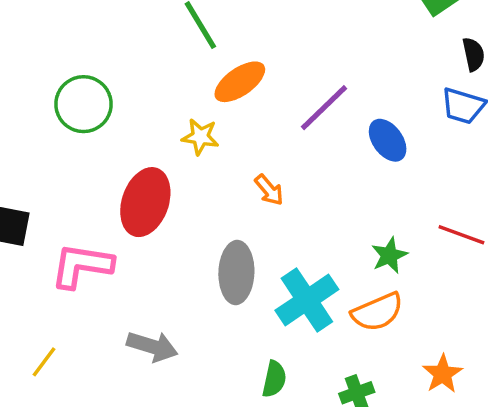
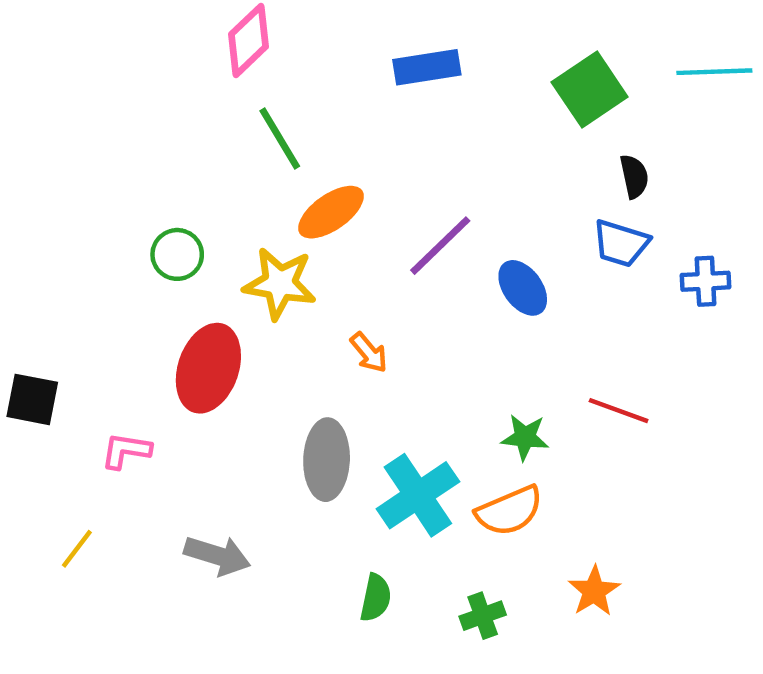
green circle: (83, 104) -> (177, 254), moved, size x0.7
yellow star: (200, 137) -> (280, 283), size x1.5
green star: (389, 255) -> (525, 437), turned 30
pink L-shape: (82, 266) -> (126, 451), size x0.6
yellow line: (44, 362) -> (77, 549), moved

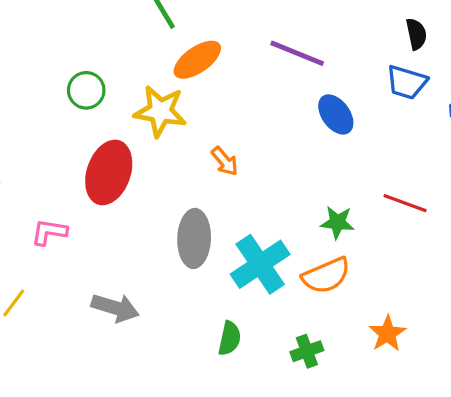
purple line: (440, 246) -> (297, 53), moved, turned 66

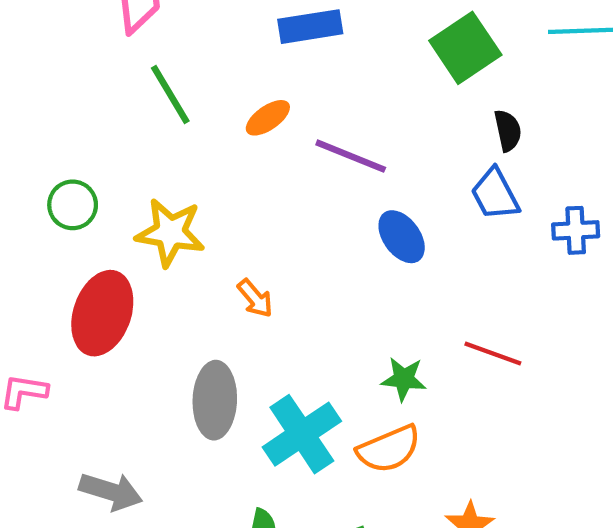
orange ellipse: (197, 60) -> (268, 118), moved, size x0.7
blue trapezoid: (407, 82) -> (495, 194), turned 45

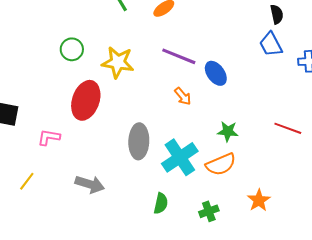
purple line: (351, 156) -> (179, 56), moved
blue ellipse: (402, 237) -> (216, 73), moved
orange arrow: (255, 298) -> (183, 96), moved
red line: (493, 353) -> (288, 128), moved

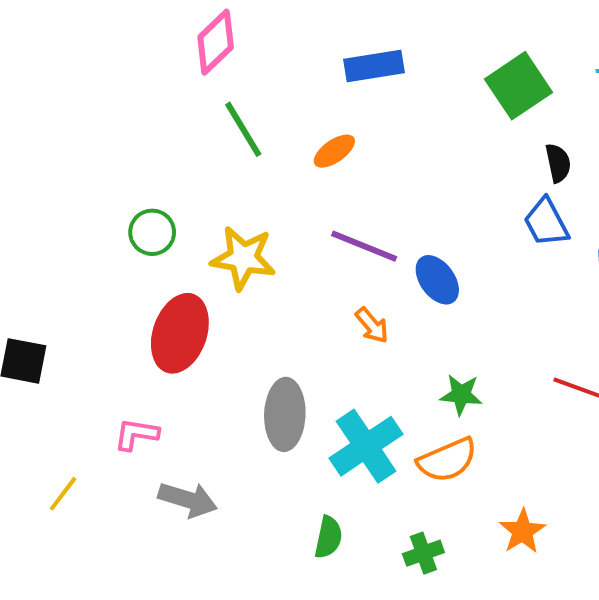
pink L-shape: (49, 137) -> (136, 434), moved

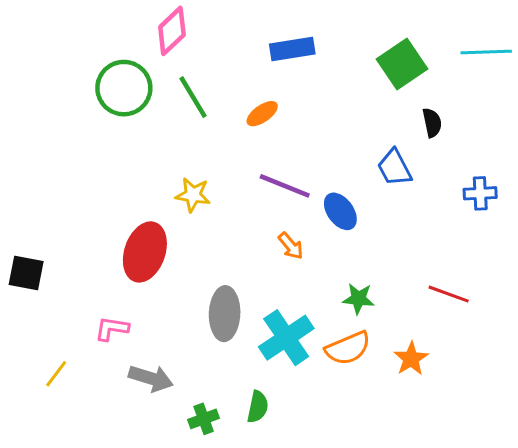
blue trapezoid: (546, 222) -> (394, 168), moved
green circle: (152, 232) -> (124, 88), moved, size x1.6
yellow star: (243, 258) -> (193, 195), size x0.7
orange star: (522, 531) -> (411, 359), moved
green cross: (423, 553) -> (204, 419), moved

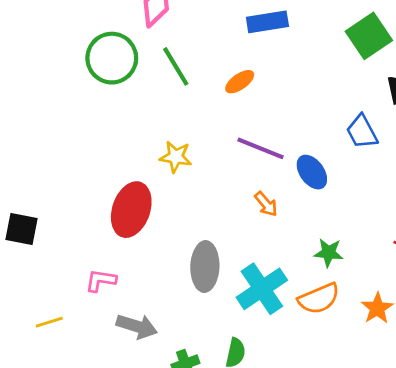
yellow line: (56, 374) -> (49, 322), turned 36

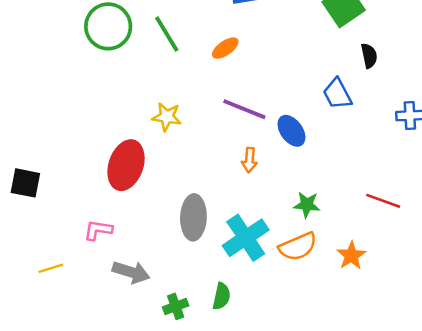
orange arrow: (266, 204) -> (249, 160), turned 45

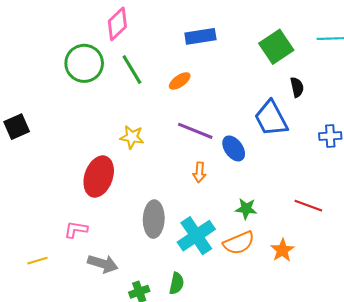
blue trapezoid: (337, 94) -> (271, 118), size x1.4
black square: (25, 183) -> (17, 127), moved, turned -35

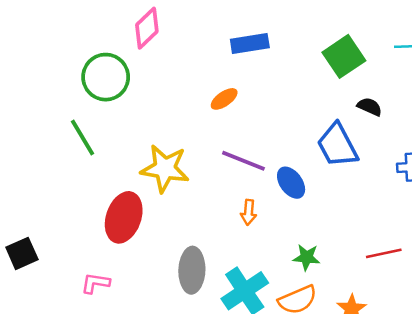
green line: (132, 70) -> (82, 138), moved
black semicircle: (297, 87) -> (370, 107), turned -54
black square: (17, 127) -> (22, 253), moved
yellow star: (132, 137) -> (165, 168), size x1.6
red line: (308, 206) -> (384, 253), turned -32

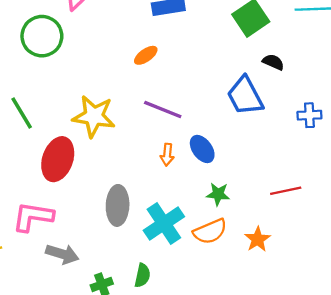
green line: (82, 138) -> (22, 113), moved
blue ellipse: (291, 183) -> (202, 149), moved
pink L-shape: (95, 283) -> (33, 217), size x1.6

